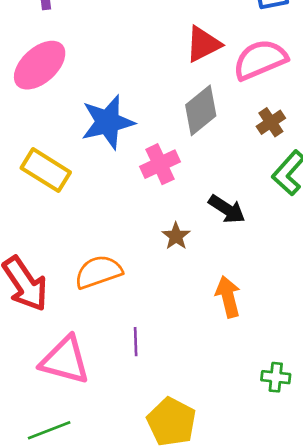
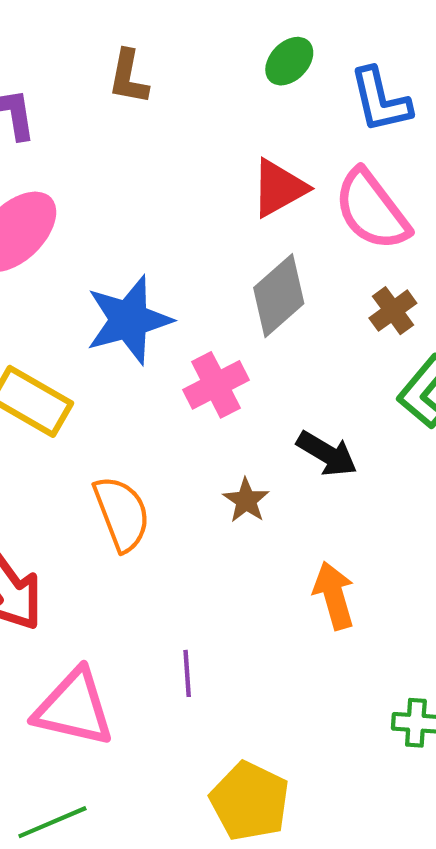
pink semicircle: (260, 60) -> (372, 210), turned -102
orange semicircle: (98, 272) -> (122, 514), moved, turned 90

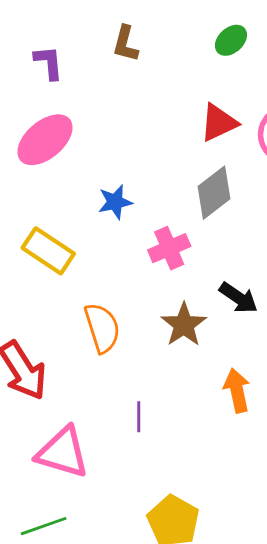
blue star: (129, 320) -> (115, 202), size x0.6
brown star: (246, 500) -> (184, 325), size x1.5
purple line: (187, 673) -> (139, 417), moved

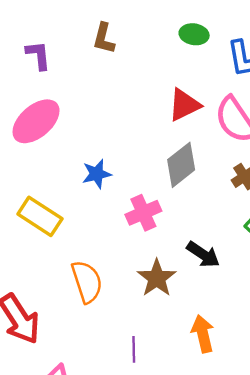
green ellipse: (231, 40) -> (194, 34), turned 52
purple line: (139, 417) -> (134, 349), moved

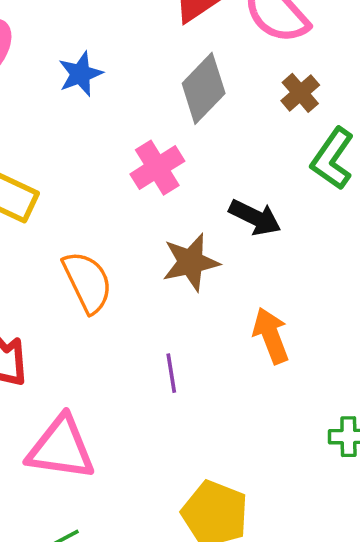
blue star: (97, 174) -> (80, 74), moved
brown star: (157, 278) -> (191, 262), turned 30

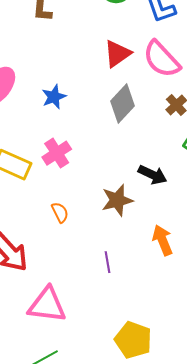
pink cross: (157, 168) -> (57, 153), moved
orange semicircle: (87, 282) -> (60, 212), size x0.6

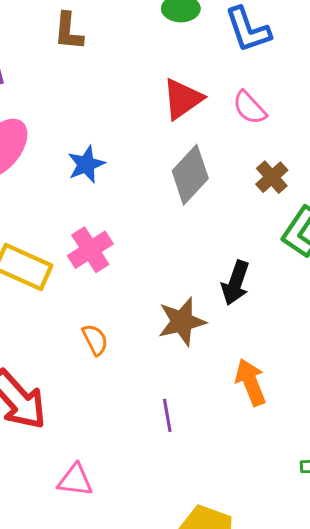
pink semicircle: (162, 59) -> (250, 108), size x0.6
black arrow: (152, 175) -> (235, 283), turned 84
pink triangle: (47, 305) -> (75, 480), size x0.6

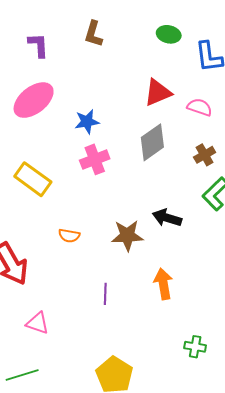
pink semicircle: (250, 108) -> (200, 107), turned 140
pink cross: (90, 250) -> (95, 159), moved
black arrow: (235, 283) -> (167, 218), turned 76
orange semicircle: (95, 340) -> (69, 236), turned 115

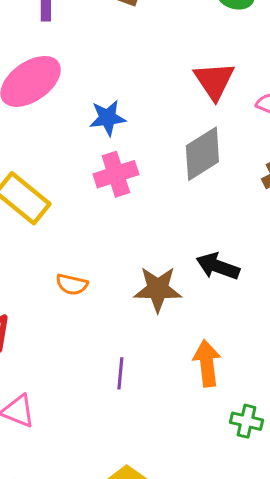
red triangle: (158, 93) -> (214, 81), turned -44
green cross: (195, 347) -> (246, 421), moved

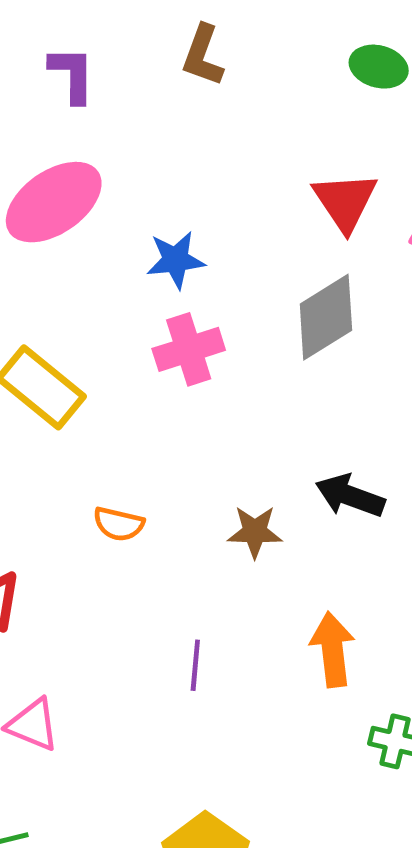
brown star: (158, 289) -> (255, 532), size x0.7

